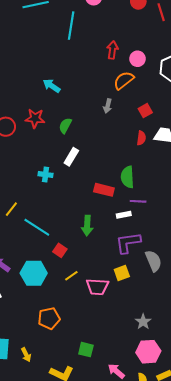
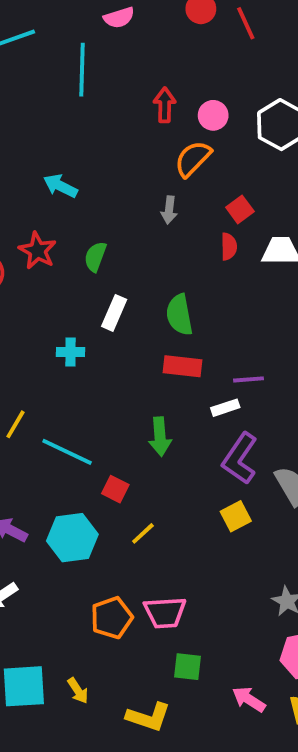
red star: (35, 118) -> (37, 251), turned 30
red semicircle: (141, 138) -> (229, 247), moved
green semicircle: (127, 177) -> (179, 315), moved
purple L-shape: (128, 243) -> (240, 459), turned -40
pink trapezoid: (97, 287) -> (165, 613), moved

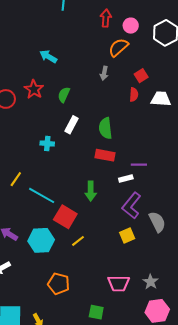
red square: (115, 489) -> (65, 217), size x1.6
pink trapezoid: (165, 613) -> (119, 283), moved
orange pentagon: (112, 618) -> (59, 284), turned 30

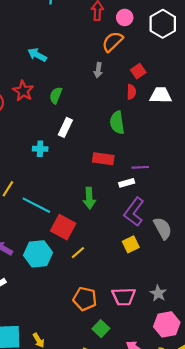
green semicircle: (105, 128) -> (117, 123), moved
orange pentagon: (59, 284) -> (85, 299), moved
green square: (96, 312) -> (101, 329), turned 35

